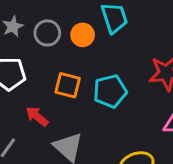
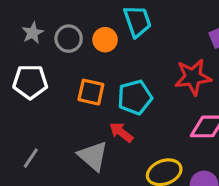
red arrow: (37, 116) -> (121, 132), moved

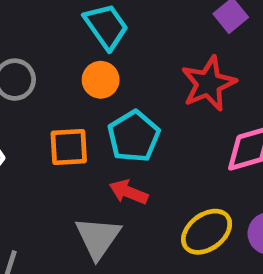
orange circle: (105, 40) -> (101, 80), moved
gray triangle: (93, 156) -> (98, 238), turned 40

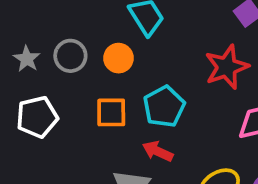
orange circle: (101, 80) -> (119, 58), moved

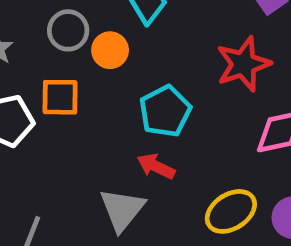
gray circle: (70, 56) -> (68, 30), moved
orange square: (111, 112) -> (60, 97), moved

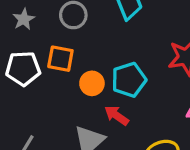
orange circle: (110, 50) -> (92, 83), moved

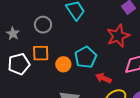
red arrow: (117, 115) -> (104, 78), moved

